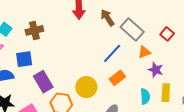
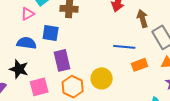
blue line: (112, 53) -> (124, 47), moved, turned 35
orange rectangle: (117, 78) -> (139, 65), moved

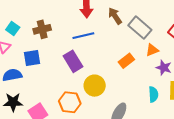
blue line: (124, 47) -> (83, 36), moved
purple rectangle: (62, 60) -> (73, 61), moved

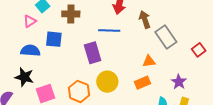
orange triangle: (152, 50) -> (149, 61), moved
orange rectangle: (126, 61) -> (142, 83), moved

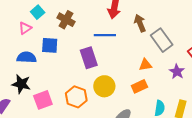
brown cross: (71, 14) -> (66, 20), turned 30
purple star: (179, 82) -> (177, 72), moved

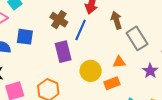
brown cross: (66, 20) -> (59, 20), moved
blue line: (105, 35) -> (81, 30), turned -70
yellow circle: (104, 86) -> (91, 71), moved

